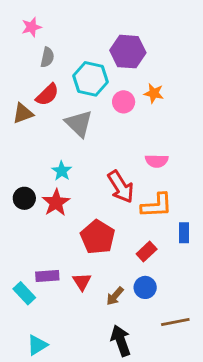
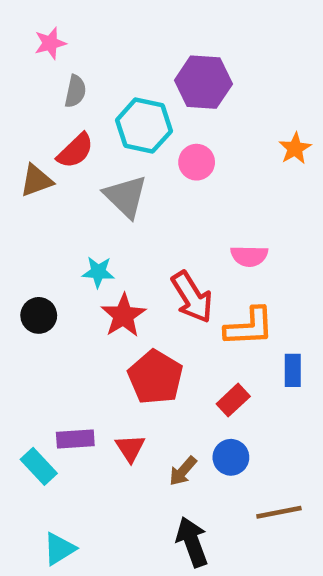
orange star: (154, 93) -> (295, 148), moved, turned 30
cyan star: (62, 171) -> (98, 272), turned -30
red star: (56, 203) -> (123, 315), moved

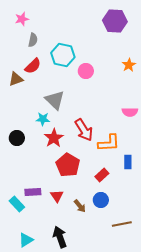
purple hexagon: (203, 82) -> (115, 21), moved
gray triangle: (126, 196) -> (55, 100), moved
pink semicircle: (249, 256) -> (130, 112), moved
brown arrow: (183, 471) -> (80, 206), turned -80
black arrow: (192, 542) -> (60, 237), moved

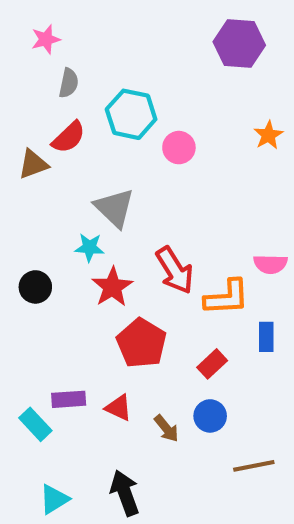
pink semicircle: (130, 112) -> (270, 264), moved
red triangle: (57, 196) -> (119, 408), turned -32

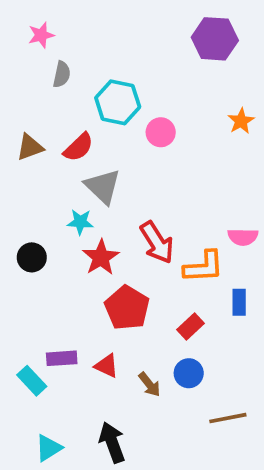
red semicircle: (69, 137) -> (78, 147), moved

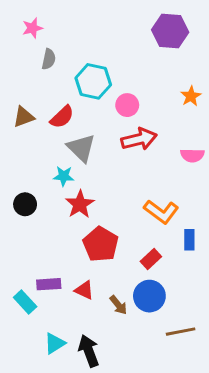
pink semicircle: (243, 237) -> (192, 155), moved
red arrow: (157, 242) -> (139, 139), moved, turned -72
orange L-shape: (204, 267) -> (161, 212), turned 40
blue circle: (189, 373) -> (149, 296), size x1.4
cyan triangle: (49, 448) -> (55, 343), moved

